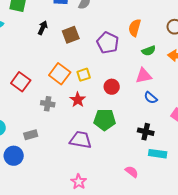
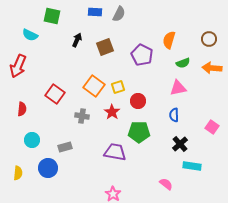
red circle: (112, 87) -> (138, 101), moved
blue semicircle: (151, 98) -> (174, 115), moved, turned 48
black cross: (146, 132) -> (180, 144), turned 35

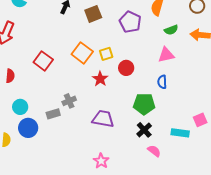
gray cross: (82, 116) -> (69, 101), moved, turned -32
pink square: (212, 127) -> (200, 120), moved, turned 32
green pentagon: (139, 132) -> (144, 104), moved
black cross: (180, 144) -> (144, 130), moved
blue circle: (48, 168) -> (28, 128), moved

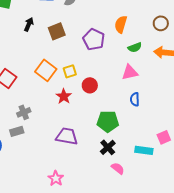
blue semicircle: (162, 82) -> (135, 99), moved
gray cross: (69, 101) -> (24, 112), moved
pink star: (101, 161) -> (56, 178), moved

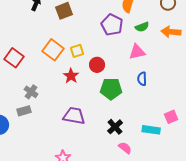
purple pentagon: (94, 39) -> (112, 25), moved
gray cross: (24, 112) -> (31, 92), turned -32
green pentagon: (108, 121) -> (111, 89), moved

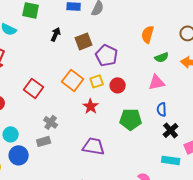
purple pentagon: (112, 25) -> (107, 55), moved
red circle: (97, 65) -> (118, 85), moved
black cross: (115, 127) -> (171, 130), moved

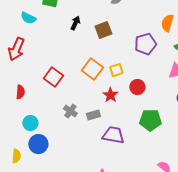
purple pentagon: (107, 55) -> (145, 44), moved, turned 30
red circle: (118, 85) -> (137, 87), moved
green pentagon: (131, 119) -> (150, 120), moved
gray rectangle: (44, 141) -> (93, 115), moved

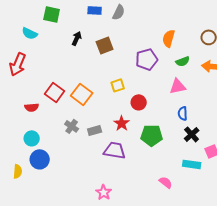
orange square: (92, 69) -> (82, 94), moved
red semicircle: (20, 92) -> (32, 107), moved, turned 80
red star: (110, 95) -> (122, 123), moved

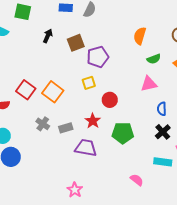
purple pentagon: (147, 59) -> (98, 57), moved
blue semicircle: (183, 113) -> (162, 109), moved

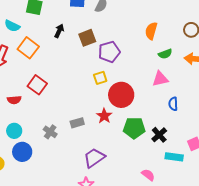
orange square: (53, 92) -> (28, 48), moved
red circle: (110, 100) -> (121, 95), size x1.6
gray cross: (43, 124) -> (50, 132), moved
black cross: (163, 132) -> (159, 135), moved
purple trapezoid: (86, 148) -> (94, 158), moved, turned -45

